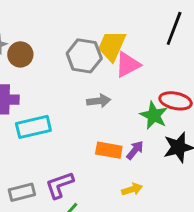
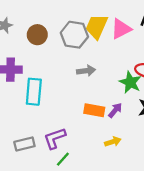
brown circle: (20, 54) -> (37, 35), moved
pink triangle: (128, 65) -> (121, 29), moved
cyan rectangle: (33, 127) -> (34, 92), turned -72

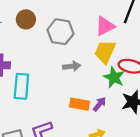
yellow trapezoid: (97, 27) -> (105, 52), moved
brown circle: (37, 35) -> (26, 19), moved

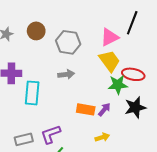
yellow trapezoid: (105, 52) -> (109, 61), turned 120
gray arrow: (72, 66) -> (66, 74), moved
green star: (114, 77) -> (118, 85), turned -30

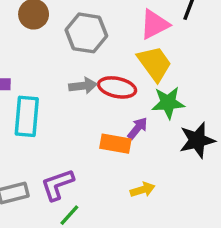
red ellipse: (133, 74) -> (117, 87), moved
purple arrow: (104, 109) -> (137, 128), moved

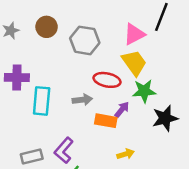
gray arrow: (83, 86) -> (82, 100), moved
purple L-shape: (57, 185) -> (64, 150), turned -30

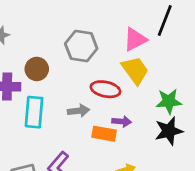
brown circle: (47, 27) -> (37, 69), moved
green star: (144, 91) -> (169, 101), moved
purple arrow: (122, 110) -> (122, 122), turned 56

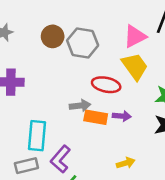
brown circle: (37, 69) -> (53, 36), moved
cyan rectangle: (34, 112) -> (37, 136), moved
orange rectangle: (104, 134) -> (96, 117), moved

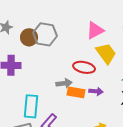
brown circle: (53, 36) -> (29, 37), moved
pink triangle: (135, 36) -> (95, 30), moved
gray hexagon: (83, 43) -> (45, 34), moved

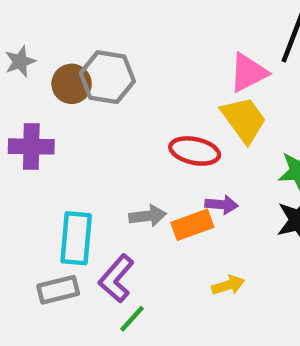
pink triangle: (95, 30) -> (248, 73), moved
gray arrow: (64, 83) -> (148, 216), moved
orange rectangle: (76, 92) -> (192, 225), moved, turned -30

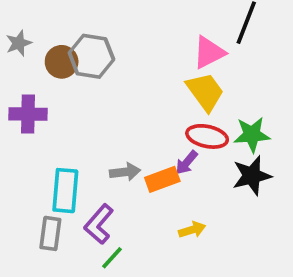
red ellipse: (195, 151) -> (207, 136), moved
purple arrow: (221, 205) -> (187, 163), turned 125
gray rectangle: (58, 290) -> (50, 233), turned -68

